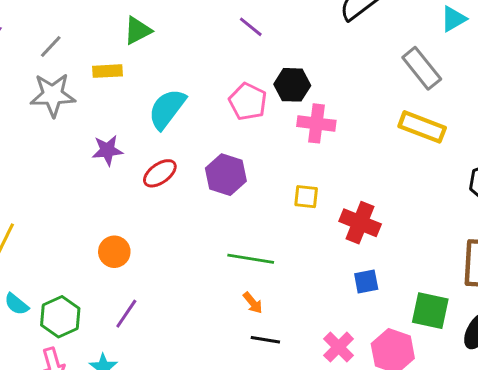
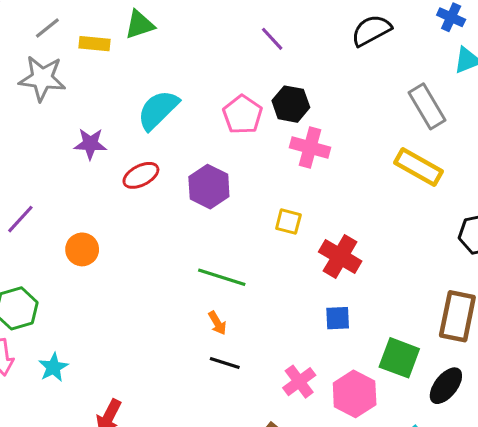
purple line: (251, 27) -> (272, 39), moved
yellow rectangle: (108, 71) -> (94, 44), moved
purple line: (126, 314) -> (20, 219), moved

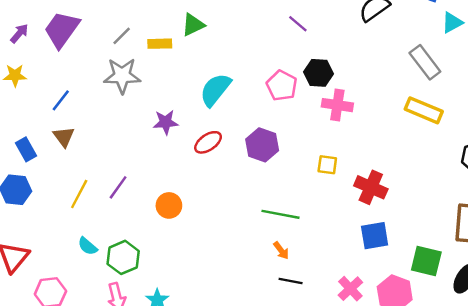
blue square: (338, 318) -> (375, 236), size x1.4

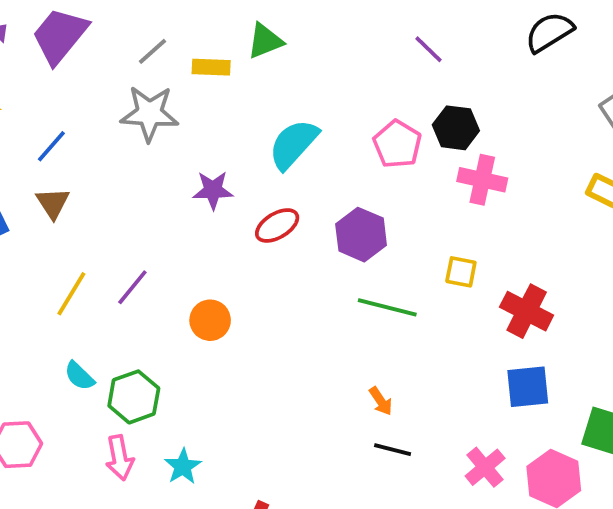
green line: (280, 214) -> (387, 307), moved

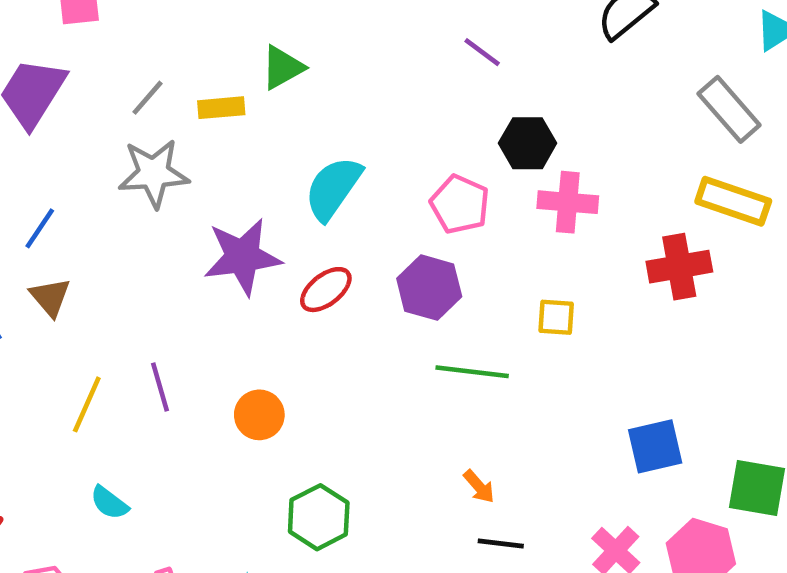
pink pentagon: (397, 144) -> (460, 204), moved
purple star: (213, 190) -> (242, 257), size x1.6
purple line: (132, 287) -> (160, 387), turned -48
red cross: (527, 311) -> (679, 267), moved, turned -30
green hexagon: (134, 397) -> (319, 517), moved

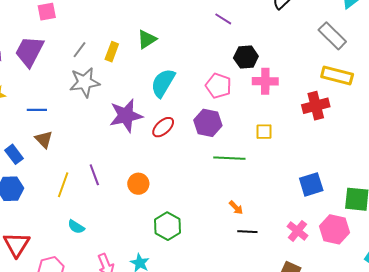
green triangle: (283, 67) -> (147, 39), moved
yellow rectangle: (221, 108) -> (112, 52), turned -60
blue line: (40, 228) -> (37, 110), turned 60

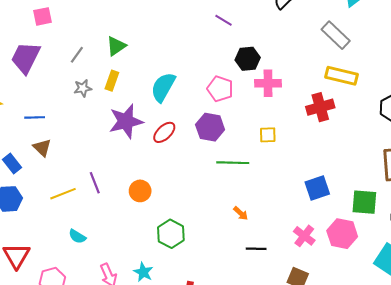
green triangle: (147, 39) -> (116, 46), moved
yellow rectangle: (112, 52) -> (112, 81), moved
gray star: (85, 82) -> (83, 88), size x0.6
yellow line: (63, 185) -> (63, 194), turned 50
black line: (247, 232) -> (256, 249), moved

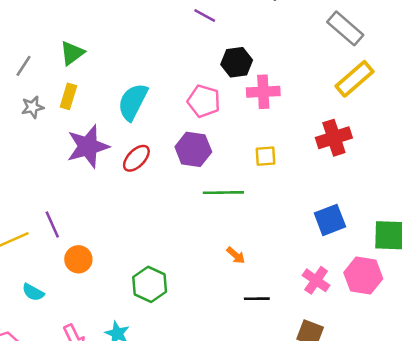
yellow rectangle: (341, 76) -> (354, 79), turned -52
red cross: (320, 107) -> (334, 138), moved
orange circle: (140, 191) -> (78, 259), moved

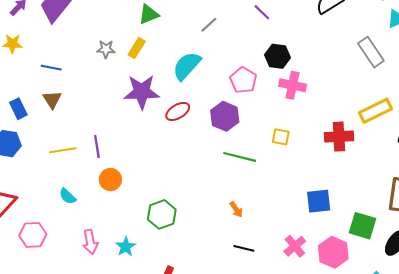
gray line: (24, 66) -> (209, 25), moved
yellow rectangle: (354, 79) -> (375, 111), moved

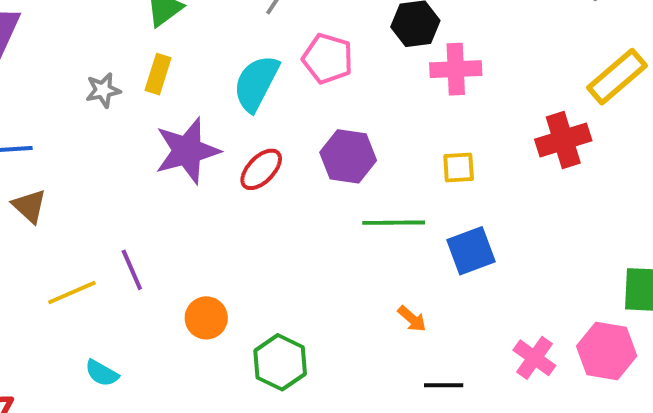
pink pentagon: (243, 80) -> (328, 59), moved
orange circle: (110, 180) -> (206, 318), moved
blue square: (319, 201) -> (471, 251), moved

